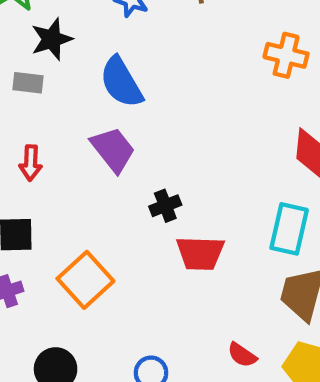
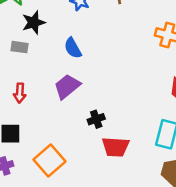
blue semicircle: (121, 82) -> (73, 48), size x0.7
purple trapezoid: (113, 150) -> (67, 86), turned -92

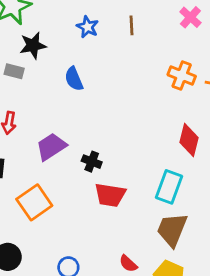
purple trapezoid: (67, 86) -> (51, 147), moved
black cross: (96, 119) -> (92, 162), turned 35

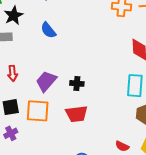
red trapezoid: (110, 195) -> (77, 114), moved
orange square: (34, 202) -> (38, 111), moved, turned -35

